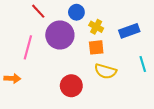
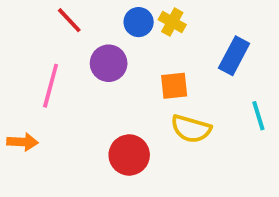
yellow cross: (96, 27) -> (172, 22), moved
blue rectangle: (129, 31) -> (234, 56), turned -42
purple circle: (60, 35) -> (109, 63), size x0.7

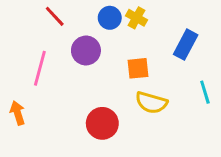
orange arrow: (22, 142) -> (18, 113), turned -110

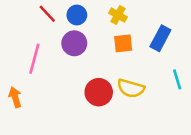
blue circle: (110, 18) -> (77, 15), moved
orange square: (138, 68) -> (123, 43), moved
red circle: (102, 123) -> (99, 92), moved

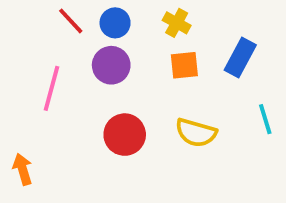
red circle: (99, 92) -> (125, 135), moved
orange arrow: (15, 97) -> (23, 169), moved

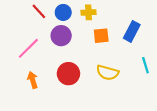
yellow cross: (177, 23) -> (89, 12), moved, turned -32
pink line: (52, 88) -> (28, 48), turned 30
orange arrow: (23, 169) -> (33, 80), moved

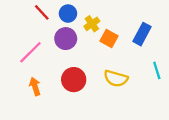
yellow cross: (89, 12) -> (92, 24), moved, turned -32
orange square: (101, 36) -> (109, 39), turned 35

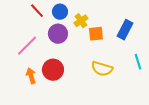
orange square: (109, 39) -> (96, 34), turned -35
red circle: (74, 80) -> (53, 70), moved

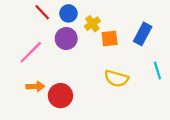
red circle: (53, 70) -> (60, 96), moved
orange arrow: (31, 76) -> (35, 86), turned 105

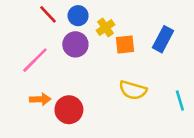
cyan line: (157, 70) -> (180, 101), moved

